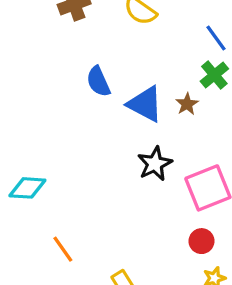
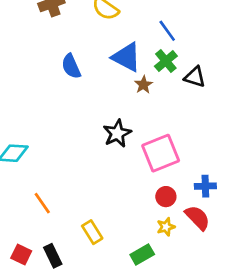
blue triangle: (145, 104) -> (126, 57), moved
red circle: (201, 241) -> (166, 197), moved

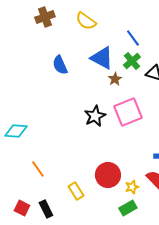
pink square: (161, 153) -> (128, 112), moved
red circle: (166, 197) -> (108, 175), moved, size x1.6
green rectangle: (142, 254) -> (128, 208), moved

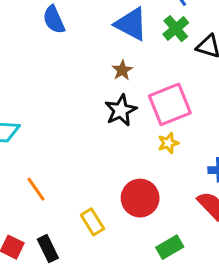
blue semicircle: (60, 65) -> (54, 20), moved
brown star: (115, 79) -> (122, 70), moved
yellow star: (132, 187) -> (168, 143), moved

